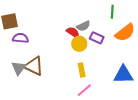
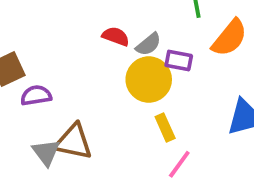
red semicircle: (73, 32) -> (116, 36), moved
yellow circle: (79, 44) -> (149, 80), size x1.5

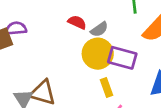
purple rectangle: (179, 61) -> (122, 58), moved, size x1.5
purple semicircle: (36, 95) -> (16, 28), moved

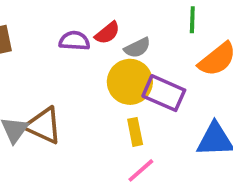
red semicircle: (77, 22) -> (107, 33), turned 108
purple semicircle: (16, 28) -> (74, 41), moved

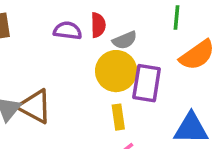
red semicircle: (107, 33) -> (98, 25), turned -55
purple rectangle: (164, 93) -> (147, 83), turned 72

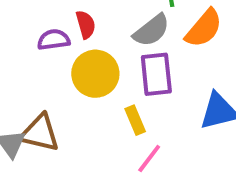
gray semicircle: (125, 40) -> (151, 30), moved, size x1.4
yellow circle: (116, 71) -> (95, 74), moved

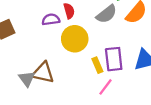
purple rectangle: (156, 74) -> (114, 59), moved

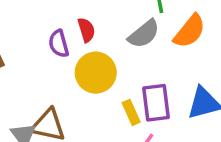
purple semicircle: (51, 20) -> (59, 44), turned -96

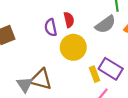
purple rectangle: (156, 103) -> (111, 69), turned -55

